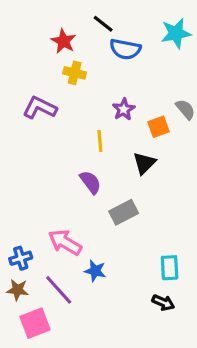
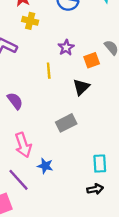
purple semicircle: (90, 182) -> (15, 101), moved
pink arrow: (65, 242) -> (23, 145), turned -140
black arrow: (163, 303) -> (95, 189), turned -35

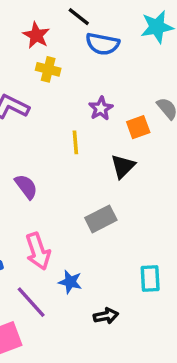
black arrow: (95, 189) -> (106, 316), moved

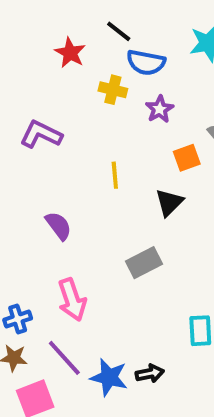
yellow cross: (48, 69) -> (113, 90), moved
purple star: (101, 108) -> (160, 109), moved
blue star: (70, 282) -> (109, 377), moved, size x1.4

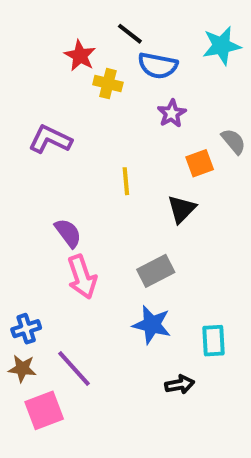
yellow cross: (113, 90) -> (108, 84), moved
pink arrow: (72, 300) -> (82, 277), moved
black arrow: (150, 373) -> (180, 384), moved
blue star: (109, 377) -> (152, 325), moved

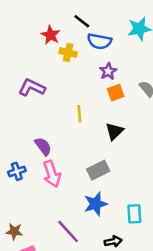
orange square: (200, 163) -> (116, 93), moved
blue star: (152, 325) -> (96, 204), turned -30
blue cross: (26, 329) -> (17, 171), moved
purple line: (74, 369) -> (68, 231), moved

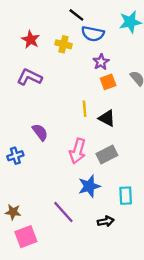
red star: (51, 35) -> (31, 40), moved
yellow line: (79, 114) -> (85, 109), moved
black triangle: (114, 131) -> (107, 118), turned -48
gray rectangle: (98, 170) -> (107, 155), moved
pink arrow: (52, 174) -> (78, 151), moved, turned 35

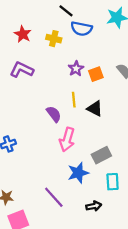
purple star: (101, 62) -> (76, 69), moved
purple semicircle: (40, 132) -> (54, 114), moved
gray rectangle: (107, 155) -> (101, 155), moved

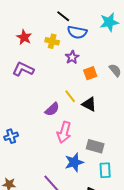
purple star: (76, 69) -> (72, 57), moved
yellow line: (74, 100) -> (70, 96), turned -32
purple semicircle: (54, 114) -> (52, 109), turned 84
gray rectangle: (101, 155) -> (95, 146), turned 42

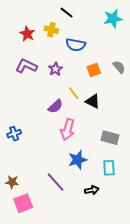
blue semicircle: (77, 32) -> (76, 45), moved
yellow cross: (52, 41) -> (51, 30), moved
purple star: (72, 57) -> (55, 69), moved
gray rectangle: (95, 146) -> (110, 138), moved

